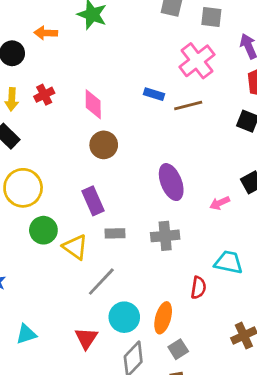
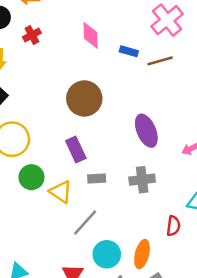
red cross: (44, 95) -> (32, 35), moved
pink diamond: (93, 104) -> (91, 35), moved
brown circle: (104, 145) -> (84, 98), size x1.4

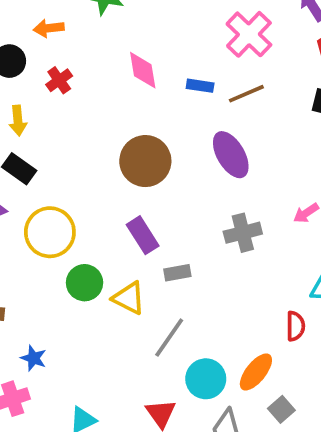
purple ellipse: (146, 131) -> (231, 155), moved
gray cross: (142, 180) -> (243, 233), moved
orange ellipse: (142, 254) -> (256, 372), turned 32

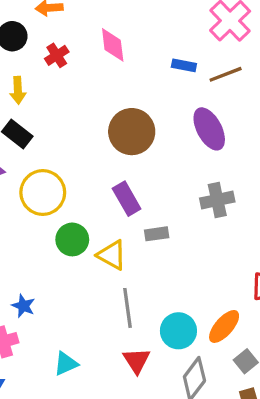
pink diamond: (143, 70) -> (113, 45), moved
gray line: (169, 338) -> (128, 308), moved, turned -45

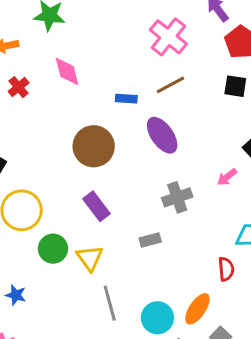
blue rectangle: (184, 65) -> (126, 99), moved
gray rectangle: (157, 234) -> (150, 240), moved
yellow triangle: (112, 255) -> (90, 258), turned 32
blue star: (23, 306) -> (16, 295), moved

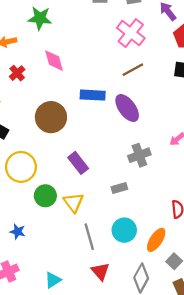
blue rectangle: (126, 99) -> (93, 95), moved, size x1.5
brown circle: (94, 146) -> (51, 117), moved
cyan circle: (157, 318) -> (124, 230), moved

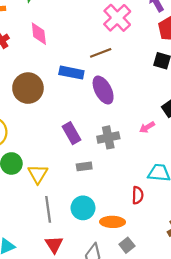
brown line: (133, 70) -> (101, 53), moved
purple rectangle: (78, 163) -> (71, 133), moved
orange ellipse: (156, 240) -> (113, 222), turned 50

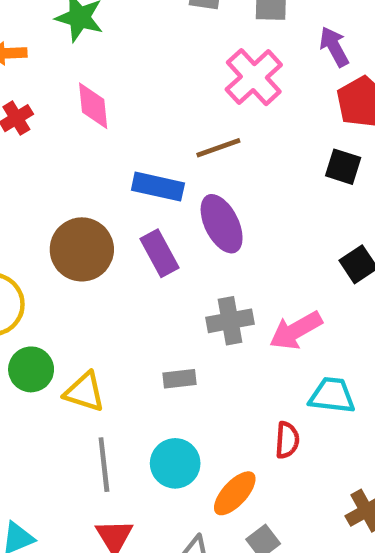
brown circle: (28, 88) -> (82, 249), moved
pink arrow: (147, 127) -> (296, 331), moved, size x1.6
purple rectangle: (71, 133) -> (160, 253), moved
yellow triangle: (38, 174) -> (84, 392), turned -45
orange ellipse: (113, 222) -> (235, 493), turned -50

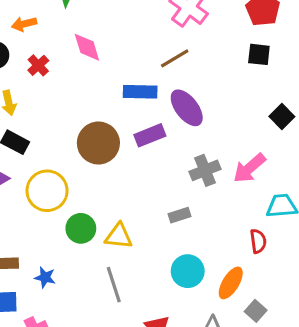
purple rectangle: (160, 253) -> (150, 135), turned -72
gray line: (104, 465) -> (114, 285), moved

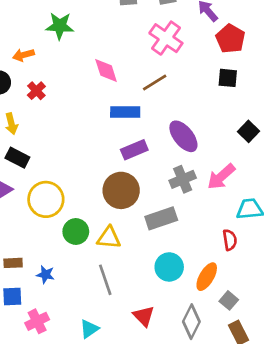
pink diamond: (87, 47) -> (106, 70), moved
purple ellipse: (187, 108) -> (183, 136), moved
brown circle: (98, 143) -> (121, 190), moved
gray rectangle: (179, 215) -> (161, 218), size x1.6

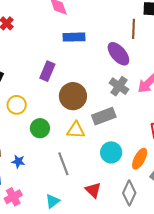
brown line: (155, 83) -> (133, 29), moved, turned -54
purple rectangle: (134, 150) -> (47, 71), moved, turned -42
gray cross: (183, 179) -> (119, 86), turned -30
yellow circle: (46, 199) -> (17, 105), size x0.7
yellow triangle: (109, 238) -> (76, 130), moved

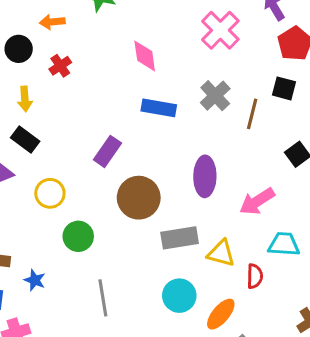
purple ellipse: (118, 54) -> (205, 176), moved, turned 30
gray cross: (119, 86) -> (215, 96), moved
yellow triangle: (76, 130) -> (221, 253), moved

